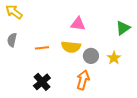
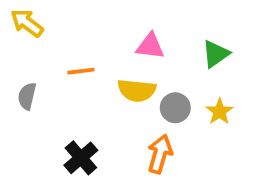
green triangle: (123, 28) -> (216, 54), moved
gray semicircle: (12, 40) -> (27, 96), moved
orange line: (42, 48) -> (81, 71), moved

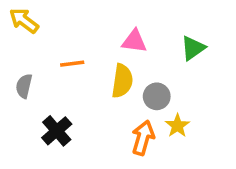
yellow semicircle: (137, 90) -> (122, 81), turned -88
yellow star: (220, 112) -> (177, 126), moved
black cross: (81, 158) -> (57, 131), moved

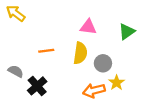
orange line: (72, 64) -> (46, 51), moved
gray semicircle: (24, 86) -> (16, 71), moved, turned 105
orange arrow: (143, 138) -> (94, 91), turned -120

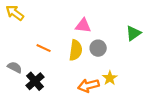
green triangle: (127, 32) -> (133, 33), moved
orange line: (46, 51) -> (44, 48), turned 32
gray circle: (103, 63) -> (98, 48), moved

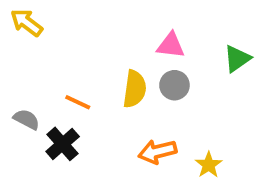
pink triangle: (83, 26) -> (171, 45), moved
orange line: (44, 48) -> (78, 102), moved
yellow star: (110, 78) -> (209, 165), moved

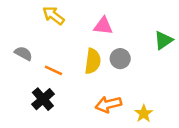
yellow arrow: (27, 23) -> (53, 15), moved
pink triangle: (171, 45) -> (103, 26), moved
gray semicircle: (27, 119) -> (23, 53), moved

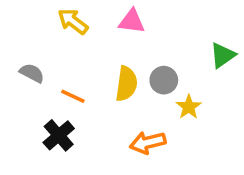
pink triangle: (103, 26) -> (132, 21), moved
yellow star: (144, 114) -> (189, 107), moved

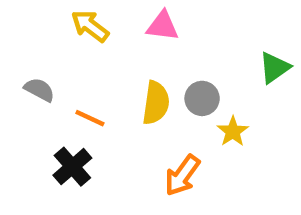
orange arrow: (148, 143) -> (182, 175), turned -40

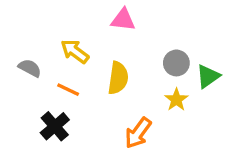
yellow arrow: (90, 26) -> (75, 51), moved
green triangle: (275, 68) -> (208, 76), moved
gray circle: (202, 98) -> (176, 63), moved

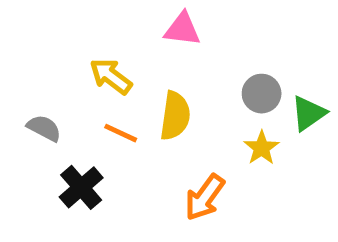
gray semicircle: (30, 68) -> (44, 128), moved
orange line: (68, 90) -> (121, 133), moved

